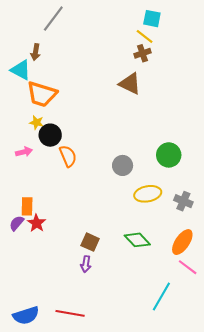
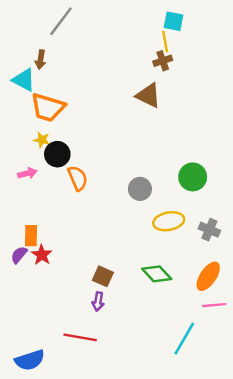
yellow line: (145, 36) -> (165, 42), turned 42
pink line: (188, 267) -> (214, 305), turned -42
red line: (70, 313) -> (80, 337), moved

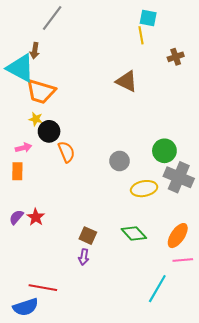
brown cross: (163, 61) -> (176, 57), moved
cyan triangle: (24, 80) -> (20, 68), size x1.4
gray cross: (209, 230) -> (179, 177), moved, size x1.6
orange rectangle: (31, 236) -> (17, 171), moved
red line: (80, 337) -> (43, 288), moved

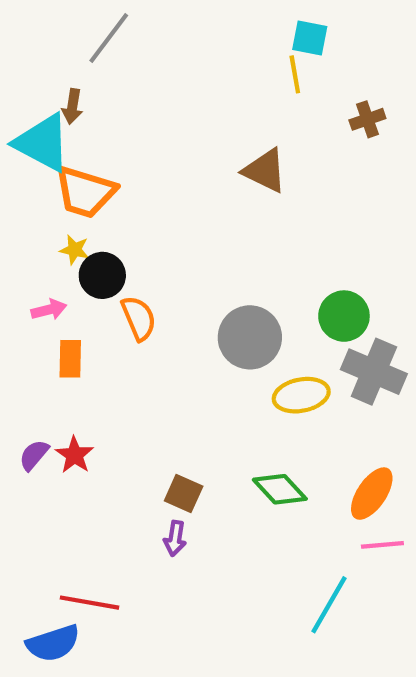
gray circle: (119, 161) -> (250, 337), size x1.5
orange rectangle: (17, 171) -> (70, 359), moved

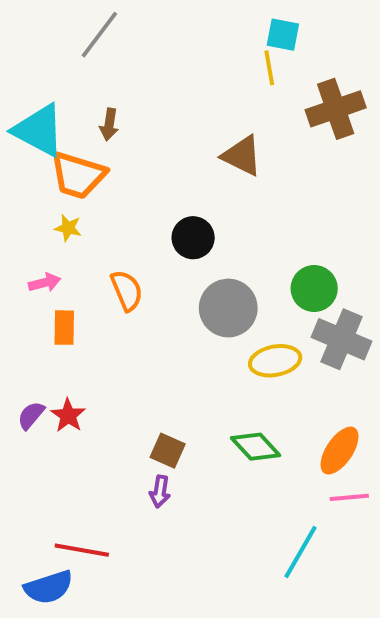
brown arrow: (72, 106) -> (109, 124), moved
brown cross: (367, 119) -> (336, 109), size x1.8
black circle: (102, 275) -> (193, 238), moved

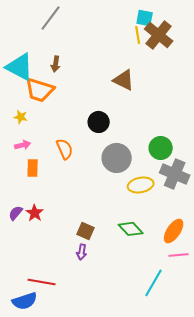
brown cross: (336, 109) -> (159, 35), moved, turned -32
yellow star: (68, 228) -> (21, 117), moved

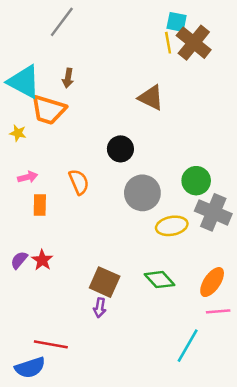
yellow star: (21, 117) -> (18, 133), moved
brown square: (86, 231) -> (105, 282), size x1.4

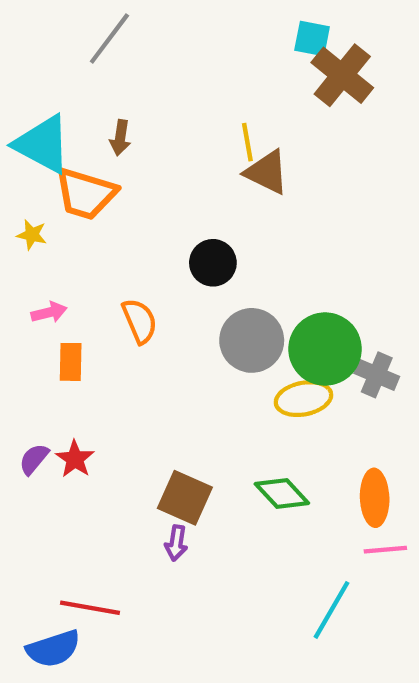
yellow line: (168, 43) -> (247, 142), moved
green circle: (196, 181) -> (325, 349), moved, size x1.4
gray cross: (213, 212) -> (377, 375), size x0.7
orange ellipse: (212, 282) -> (375, 498), turned -36

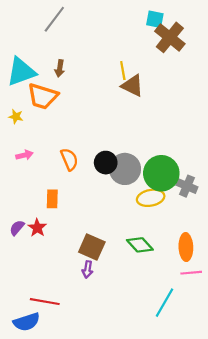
cyan triangle: (43, 144) -> (21, 72), turned -48
black circle: (213, 263) -> (106, 163), moved
orange rectangle: (71, 362) -> (52, 199), moved

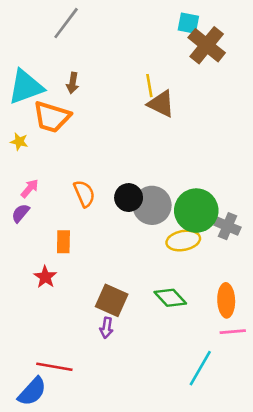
pink arrow: (24, 155) -> (30, 188), turned -35
purple semicircle: (17, 228) -> (20, 213), moved
blue semicircle: (27, 322) -> (32, 392), turned -30

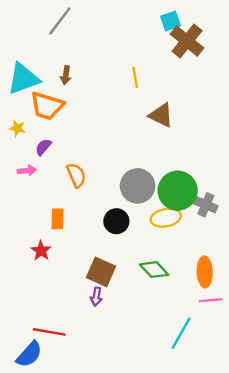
cyan square: (188, 23) -> (171, 21), turned -30
brown triangle: (161, 104) -> (161, 115), moved
pink arrow: (30, 188) -> (27, 171), turned 42
black circle: (129, 198) -> (116, 221), moved
purple semicircle: (20, 213) -> (43, 147), moved

